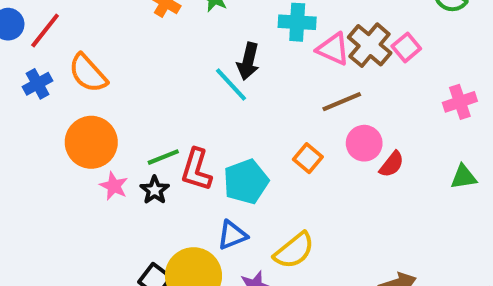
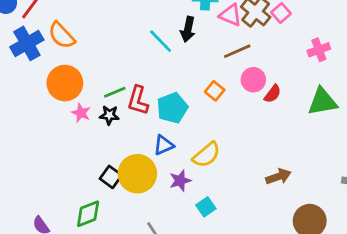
black arrow: (248, 61) -> (188, 29), moved
blue cross: (37, 84) -> (27, 43), size x1.6
green triangle: (464, 177) -> (322, 102), size x1.6
black star: (155, 190) -> (109, 115), turned -30

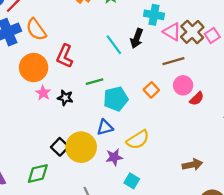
green line: (115, 92) -> (94, 82), moved
red L-shape: (138, 100) -> (65, 56), moved
cyan square: (206, 207) -> (132, 181), turned -32

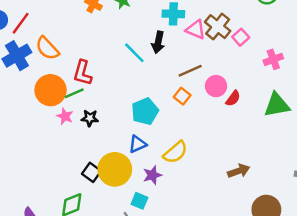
pink square: (212, 36) -> (241, 37), moved
brown line: (173, 61) -> (190, 71), moved
green line: (94, 82) -> (74, 93), moved
cyan square: (132, 181) -> (139, 201), moved

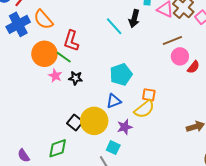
brown line: (190, 71) -> (172, 40), moved
green line: (74, 93) -> (64, 57), turned 56
orange square: (182, 96) -> (149, 95), moved, turned -32

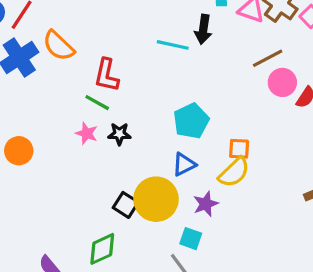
cyan line: (114, 26) -> (173, 45), turned -30
orange circle: (44, 54) -> (19, 151), moved, size x0.7

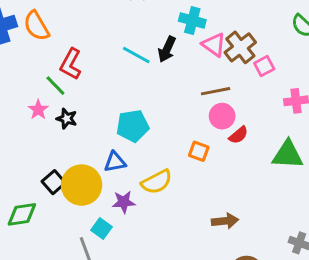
orange square: (239, 149) -> (199, 151), moved

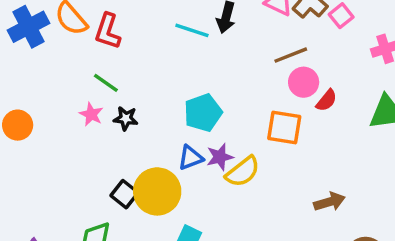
red L-shape: (71, 64) -> (108, 31), moved
orange square: (199, 151) -> (284, 127), size x1.5
purple star: (124, 202) -> (220, 157), moved

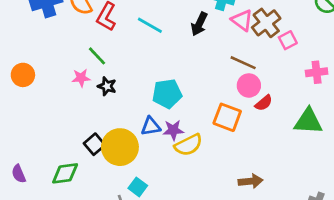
cyan line: (192, 30) -> (150, 25), moved
brown line: (291, 55) -> (243, 63), turned 35
pink star: (91, 114) -> (81, 78), turned 30

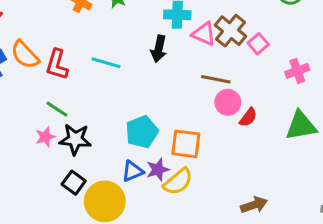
black star: (107, 86) -> (75, 139), size x1.5
orange square: (227, 117) -> (186, 144), moved
black square: (95, 144) -> (74, 183), moved

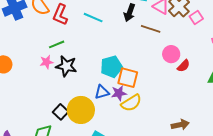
brown line: (216, 79) -> (151, 29), moved
green line: (57, 109) -> (57, 44), turned -63
orange square: (186, 144) -> (128, 78), moved
black square: (74, 183) -> (61, 112), moved

